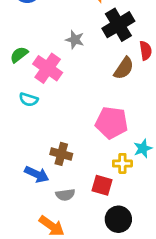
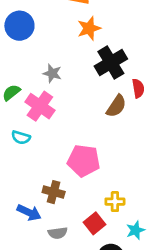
gray star: (75, 40) -> (52, 73), moved
pink pentagon: (112, 123) -> (84, 161), moved
cyan star: (143, 148) -> (135, 230), moved
red square: (102, 185) -> (94, 223), turned 35

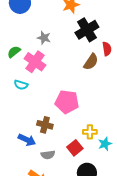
cyan star: (135, 230) -> (105, 144), moved

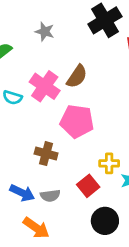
pink cross: (35, 62) -> (45, 86), moved
brown semicircle: (91, 62) -> (77, 76), moved
blue arrow: (27, 140) -> (22, 193), moved

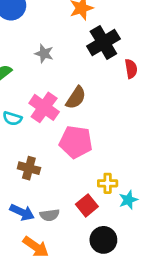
brown cross: (46, 154) -> (29, 168), moved

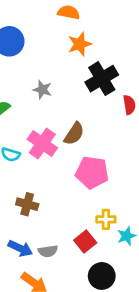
pink pentagon: (76, 142) -> (92, 172), moved

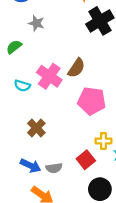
gray star: (42, 90) -> (36, 23), moved
brown cross: (27, 204) -> (36, 128), turned 30

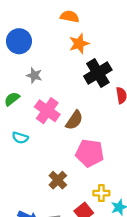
pink cross: (49, 76) -> (47, 111), moved
brown cross: (36, 128) -> (58, 180), moved

